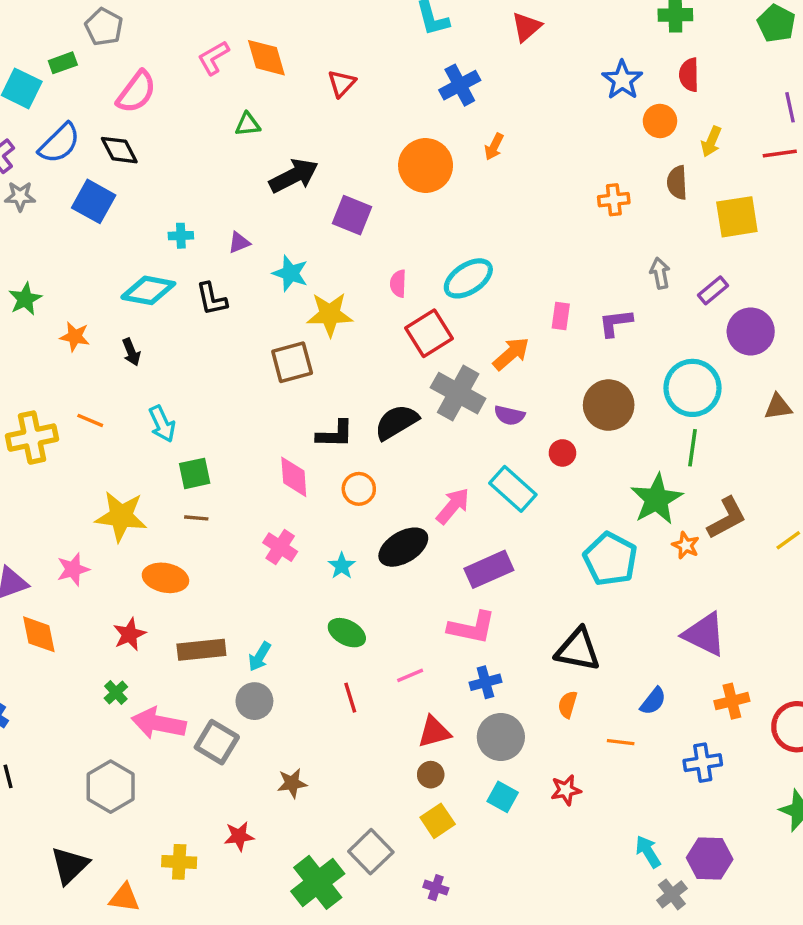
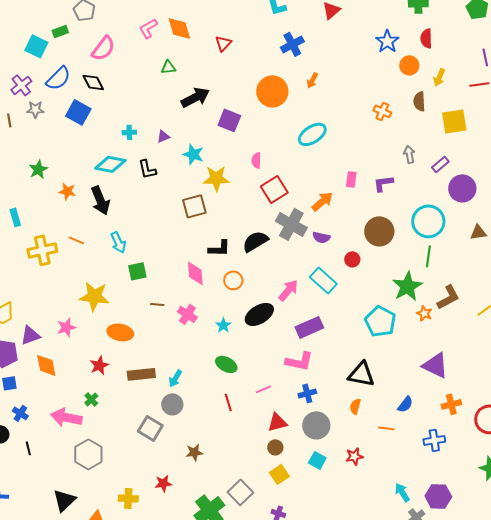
orange cross: (614, 200) -> (382, 111), turned 30
cyan ellipse: (468, 278) -> (312, 134), moved
black arrow: (131, 352) -> (100, 200), size x1.8
brown line: (196, 518) -> (157, 304), moved
pink arrow: (159, 723) -> (66, 417), moved

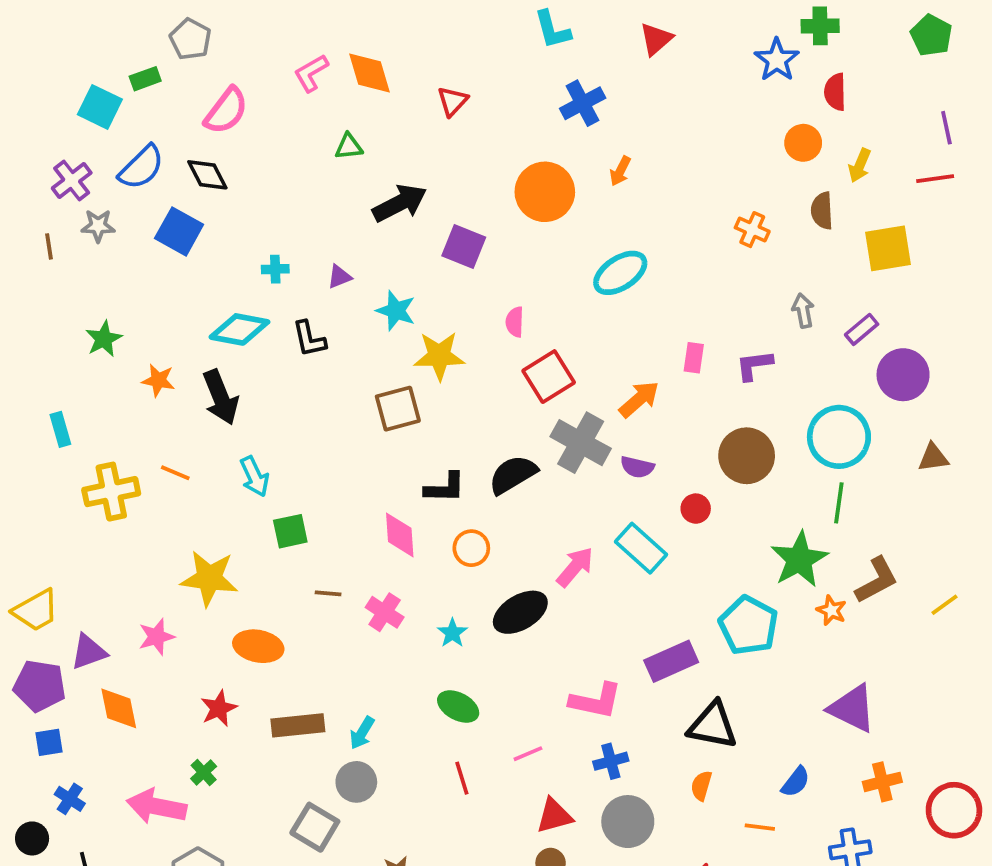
blue star: (387, 41) -> (777, 60), moved
purple rectangle: (309, 327) -> (671, 661), moved

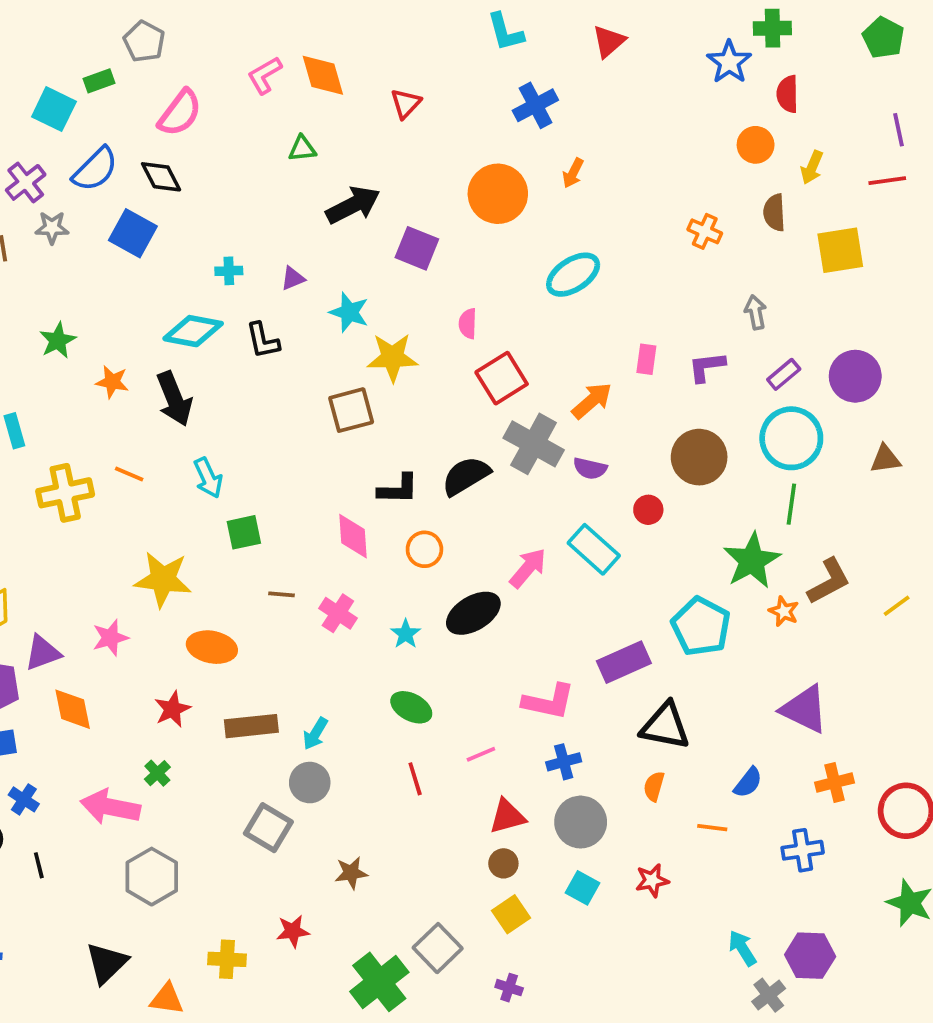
purple rectangle: (862, 329) -> (784, 374), moved

